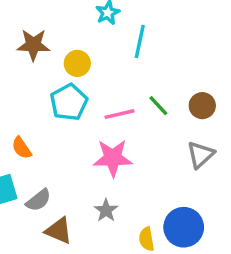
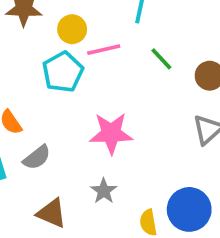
green line: (158, 106) -> (161, 59), moved
pink line: (120, 114) -> (104, 50), moved
gray semicircle: (38, 200) -> (37, 157), moved

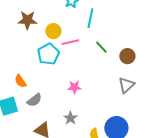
pink star: (111, 133) -> (74, 87), size x0.6

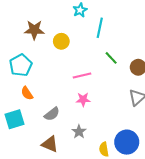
pink line: (70, 42) -> (82, 76), moved
cyan pentagon: (48, 54) -> (21, 65), moved
gray semicircle: (34, 100) -> (52, 114), moved

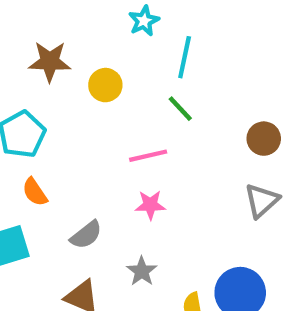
green line: (111, 58) -> (180, 109), moved

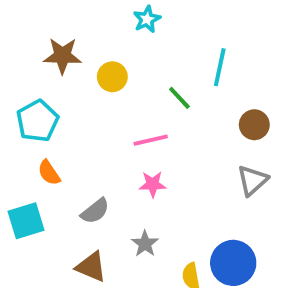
cyan line: (185, 57) -> (220, 67), moved

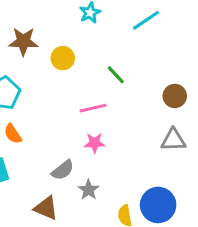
cyan line: (220, 67) -> (146, 20), moved, turned 44
gray triangle: (252, 180) -> (173, 140), turned 40
gray semicircle: (95, 211) -> (63, 170), moved

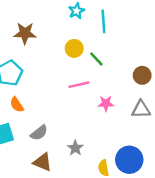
cyan line: (146, 20) -> (103, 21), moved, turned -60
yellow circle: (63, 58) -> (74, 48), moved
pink star: (95, 143) -> (106, 103), moved
gray semicircle: (63, 170) -> (39, 133), moved

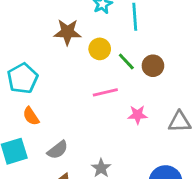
brown star: (25, 33) -> (67, 32), moved
brown circle: (142, 75) -> (153, 66), moved

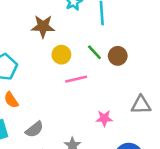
yellow circle: (100, 49) -> (61, 55), moved
pink star: (138, 115) -> (104, 118), moved

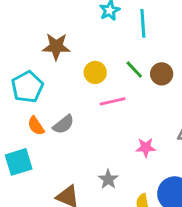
brown star: (43, 26) -> (56, 46), moved
gray semicircle: (34, 129) -> (63, 124), moved

